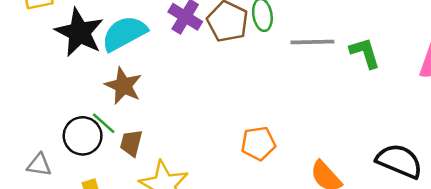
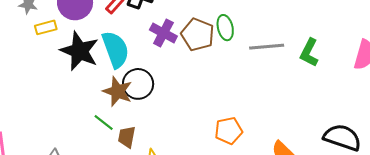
cyan semicircle: (124, 33) -> (115, 49), turned 102
green L-shape: (365, 53) -> (309, 53), turned -132
black circle: (83, 136) -> (138, 84), moved

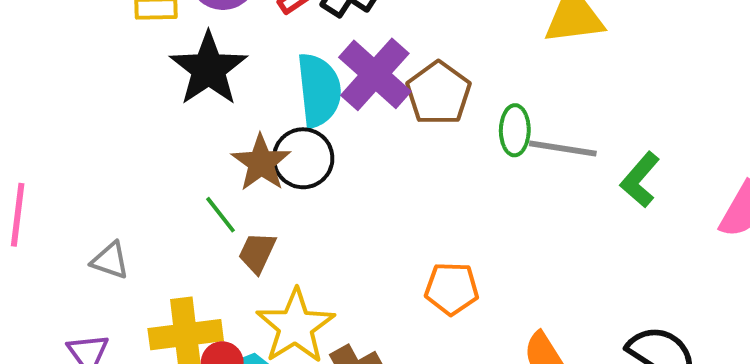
green ellipse: (225, 28) -> (515, 130), moved
purple cross: (163, 33) -> (375, 74), size x1.4
cyan semicircle: (115, 49) -> (319, 90), moved

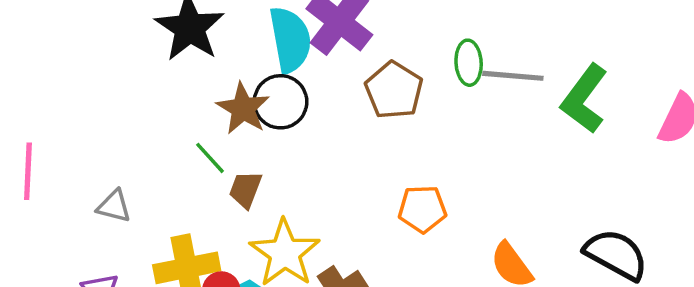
brown pentagon: (439, 93) -> (394, 90), moved
green L-shape: (640, 180) -> (584, 99), size x1.4

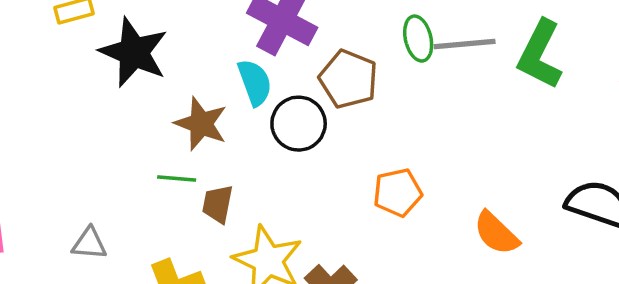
cyan semicircle: (290, 40) -> (255, 82), moved, size x0.7
black circle: (280, 102) -> (299, 124), moved
green line: (210, 158) -> (177, 179), turned -33

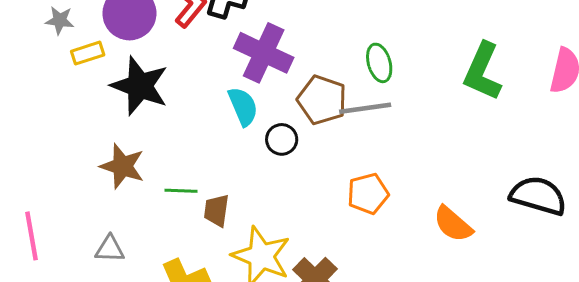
gray line: (465, 44) -> (365, 108), moved
brown star: (201, 124) -> (122, 166), moved
black circle: (299, 124) -> (282, 139), size x0.7

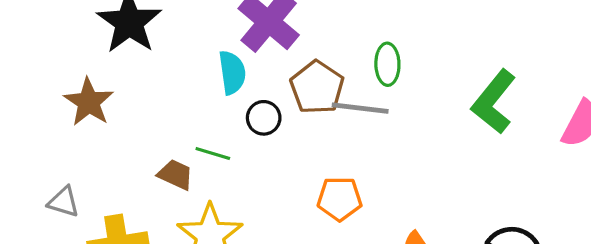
green line: (181, 191) -> (213, 153), moved
brown trapezoid: (217, 210) -> (176, 175), turned 92
gray triangle: (110, 249) -> (64, 202), moved

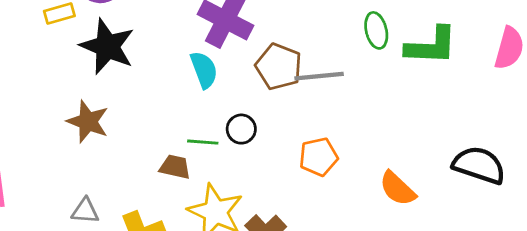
green ellipse: (387, 64) -> (376, 30), moved
green L-shape: (494, 102) -> (431, 46), turned -114
black circle: (264, 118) -> (241, 129), moved

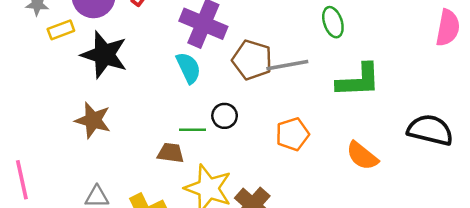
green L-shape: (431, 46) -> (358, 80), moved

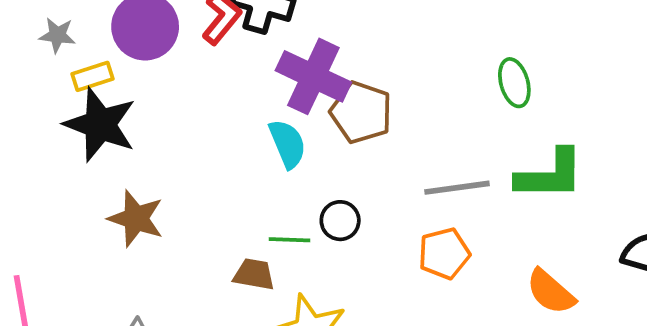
black star: (104, 55) -> (100, 125), moved
brown pentagon: (252, 60) -> (361, 112), moved
gray line: (287, 65) -> (457, 188), moved

